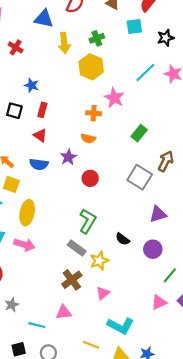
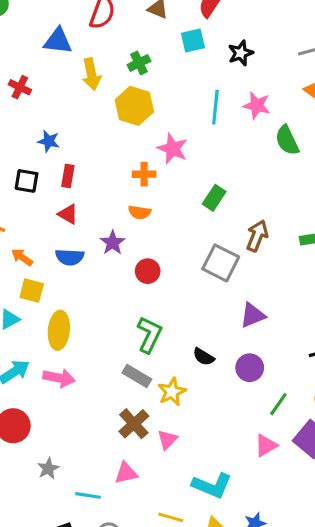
cyan line: (145, 73) -> (215, 107), turned -35
pink triangle: (103, 293) -> (167, 440), moved

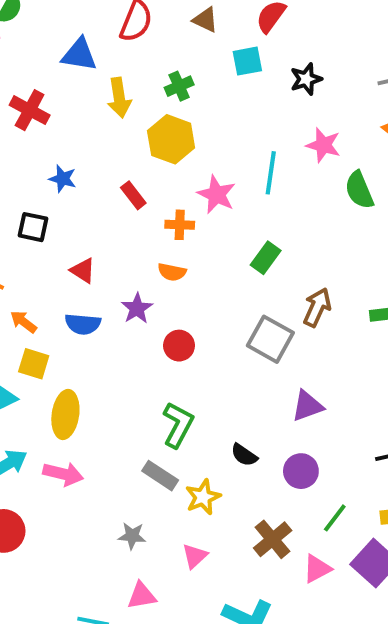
red cross: (20, 87) -> (30, 110), size x1.4
cyan line: (215, 107) -> (271, 173), moved
red rectangle: (68, 176) -> (133, 195), moved, turned -50
brown cross: (134, 424) -> (273, 539), moved
gray star: (48, 469) -> (132, 536), moved, turned 30

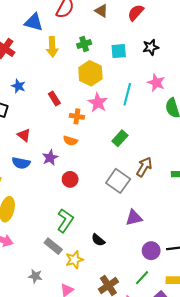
cyan square: (247, 61) -> (119, 51), moved
yellow hexagon: (171, 139) -> (90, 73), moved
purple circle: (301, 471) -> (151, 251), moved

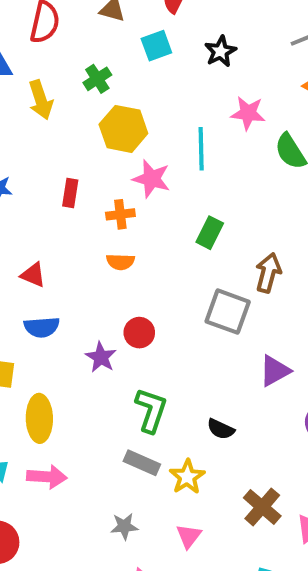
cyan square: (119, 51) -> (156, 46), moved
red rectangle: (54, 98) -> (70, 193), turned 56
purple star: (50, 158) -> (101, 357), moved

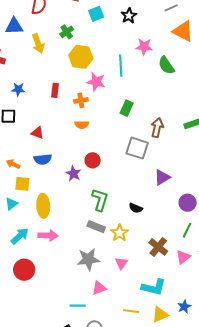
gray star: (124, 526) -> (88, 259), size x1.6

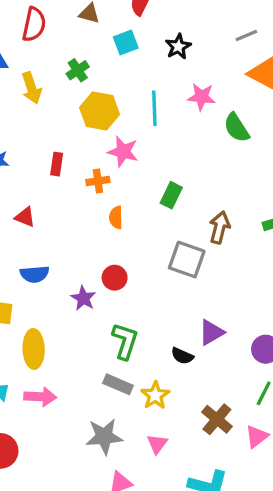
cyan line: (121, 66) -> (154, 108), moved
orange semicircle: (82, 125) -> (116, 217), moved, turned 88
red triangle: (37, 133) -> (25, 217), moved
purple triangle: (162, 177) -> (211, 332), moved

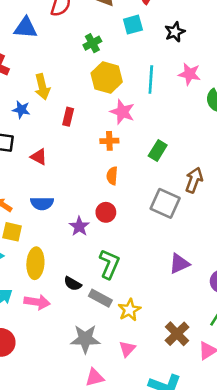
yellow arrow: (31, 88) -> (42, 87), moved
orange cross: (98, 181) -> (109, 141), moved
orange semicircle: (116, 217) -> (112, 176), moved
black semicircle: (182, 356) -> (73, 284), moved

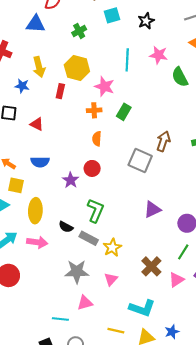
blue triangle: (26, 28) -> (35, 24), moved
yellow hexagon: (107, 77) -> (77, 68), moved
green rectangle: (158, 151) -> (124, 112), moved

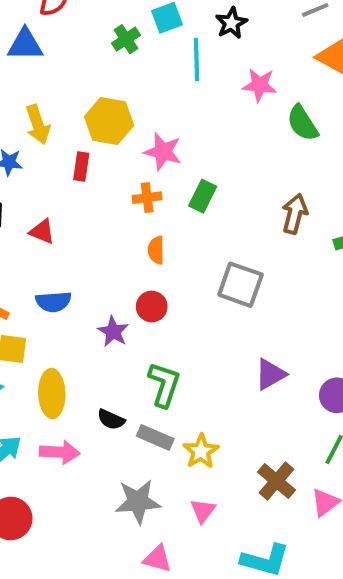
green cross: (79, 31) -> (126, 39), moved
cyan line: (127, 60) -> (196, 60), moved
brown arrow: (163, 141) -> (295, 214), moved
pink triangle: (85, 303) -> (157, 559), turned 35

